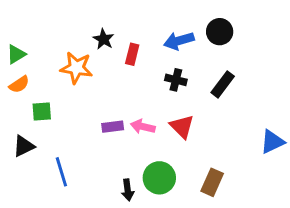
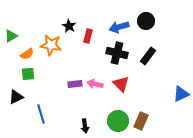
black cross: (176, 80) -> (117, 53), size x1.5
orange semicircle: (19, 84) -> (27, 54), moved
green circle: (159, 178) -> (118, 121), moved

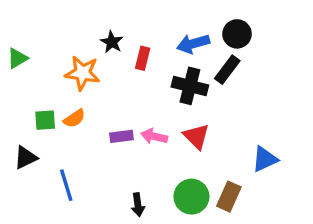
orange semicircle: (27, 54) -> (74, 118), moved
black rectangle: (148, 56) -> (227, 70), moved
blue triangle: (181, 94) -> (265, 159), moved

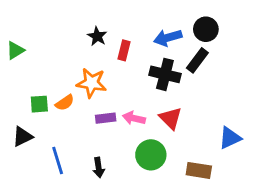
orange star: (82, 73) -> (92, 83), moved
green circle: (191, 197) -> (151, 155), moved
brown rectangle: (229, 197) -> (199, 170), turned 75
black arrow: (138, 205) -> (99, 168), moved

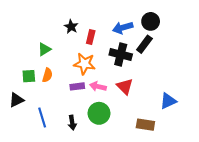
green triangle: (15, 50) -> (44, 49), moved
orange star: (92, 83) -> (85, 64), moved
orange semicircle: (65, 103) -> (47, 75), turned -40
green circle: (151, 155) -> (99, 113), moved

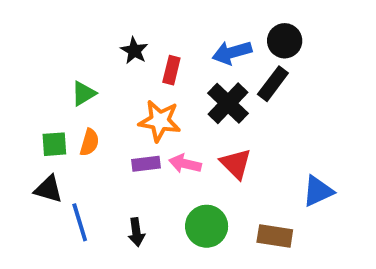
black cross: (121, 54) -> (228, 103), turned 30
black triangle: (16, 100) -> (48, 189), moved, turned 42
green circle: (99, 113) -> (207, 226), moved

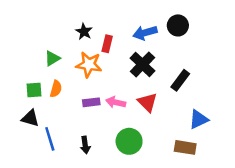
black rectangle: (273, 84) -> (180, 80), moved
orange star: (160, 121) -> (89, 64), moved
brown rectangle: (275, 236) -> (185, 147), moved

